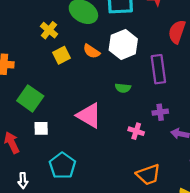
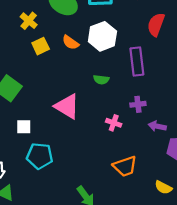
white square: (41, 128) -> (24, 127), moved
cyan pentagon: (62, 166) -> (40, 156), turned -30

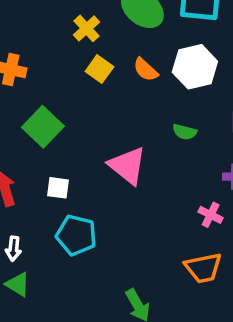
yellow square: (41, 46) -> (99, 69), turned -36
pink cross: (114, 123) -> (211, 215), moved

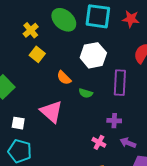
orange semicircle: (146, 70) -> (64, 78), moved
white square: (58, 188) -> (18, 123), moved

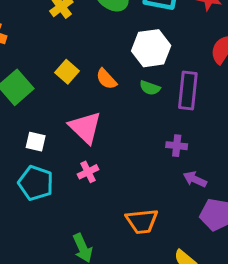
yellow square: (37, 54) -> (67, 72), moved
green semicircle: (86, 93) -> (150, 88), moved
pink cross: (99, 142) -> (88, 172), moved, turned 32

